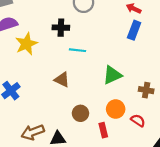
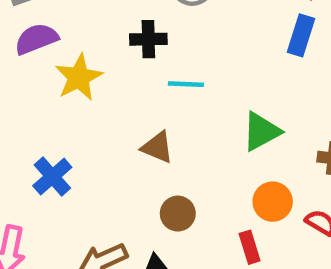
brown circle: (80, 113) -> (178, 214), moved

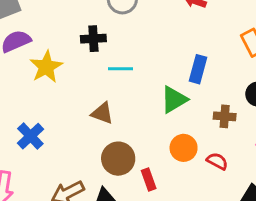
blue rectangle: (301, 35) -> (198, 69), moved
brown circle: (178, 214) -> (118, 159), size x1.4
red rectangle: (250, 247) -> (149, 179), moved

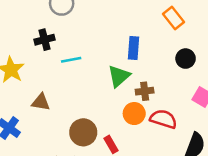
brown triangle: (102, 113) -> (41, 102), moved
brown cross: (225, 116) -> (145, 91), moved
red semicircle: (217, 161) -> (163, 119), size x1.5

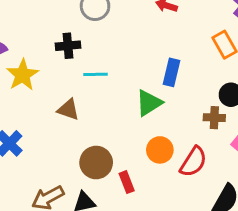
brown cross: (145, 91) -> (214, 118), moved
brown triangle: (41, 102) -> (68, 110), moved
red semicircle: (163, 119) -> (193, 162), turned 96

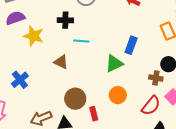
yellow star: (23, 75) -> (34, 36), turned -30
red semicircle: (193, 162) -> (151, 106), moved

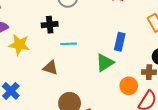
orange circle: (118, 95) -> (129, 86), moved

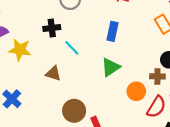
blue rectangle: (120, 42) -> (113, 31), moved
cyan line: (68, 44) -> (72, 48), turned 49

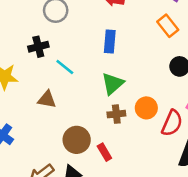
brown cross: (157, 76) -> (116, 114), moved

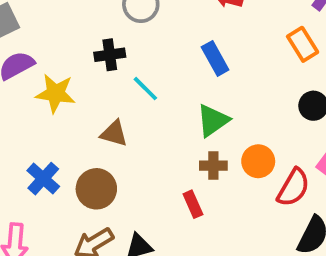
blue rectangle: (110, 42) -> (215, 58), turned -40
brown circle: (77, 140) -> (96, 189), moved
red rectangle: (104, 152) -> (193, 204), moved

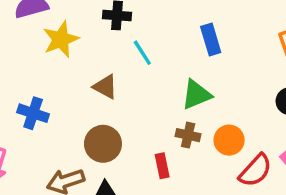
yellow star: (56, 93) -> (61, 39), turned 30
blue cross: (43, 179) -> (33, 113), turned -36
brown circle: (96, 189) -> (103, 144), moved

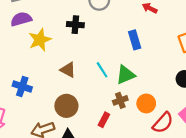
cyan line: (142, 53) -> (102, 70), moved
brown cross: (188, 135) -> (120, 100), turned -32
red rectangle: (162, 166) -> (104, 120), turned 40

